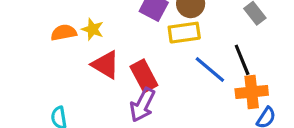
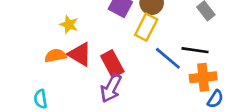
orange semicircle: (64, 33) -> (55, 56), moved
yellow rectangle: (184, 33) -> (146, 27), turned -55
black line: (242, 60) -> (195, 50), turned -60

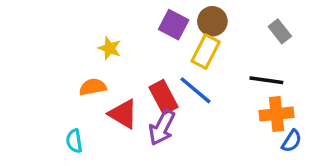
red triangle: (80, 54) -> (123, 114), moved
blue line: (168, 58) -> (196, 90), moved

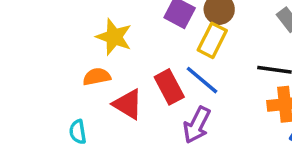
yellow star: (110, 48) -> (114, 37), size x1.5
purple arrow: (162, 127) -> (197, 125), moved

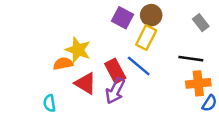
yellow star: (114, 37) -> (78, 50), moved
purple arrow: (197, 125) -> (115, 91), moved

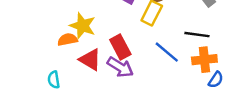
blue line: (139, 66) -> (167, 52), moved
purple arrow: (115, 91) -> (120, 67), turned -85

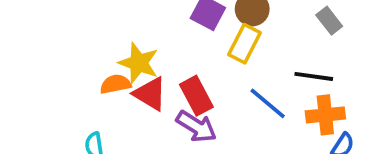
red triangle: (90, 60) -> (150, 94), moved

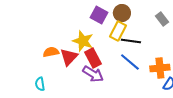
yellow star: (139, 63) -> (83, 41), moved
black line: (314, 76) -> (131, 41), moved
red triangle: (150, 94) -> (69, 57), turned 42

